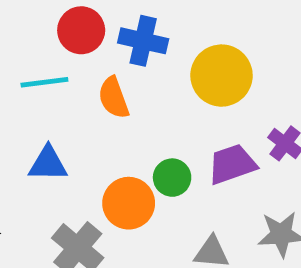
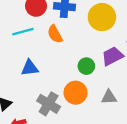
orange circle: (129, 203) -> (76, 93), moved

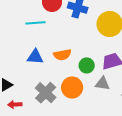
orange semicircle: (55, 34) -> (62, 55), moved, turned -84
gray triangle: (109, 97) -> (102, 84), moved

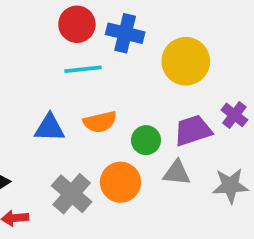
cyan line: (35, 23) -> (83, 69), moved

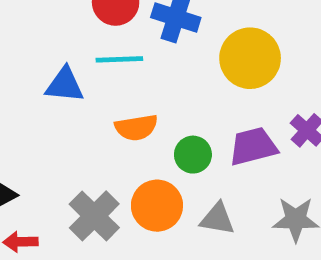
blue triangle: (49, 128) -> (65, 85), moved
gray triangle: (177, 173) -> (217, 219), moved

